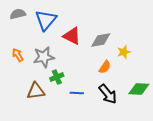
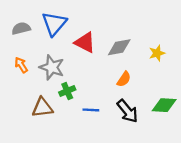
gray semicircle: (18, 14) -> (21, 28), moved
yellow star: (124, 52) -> (157, 53), moved
gray star: (44, 57) -> (52, 67), turned 30

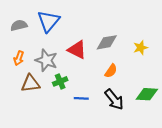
red triangle: (85, 43) -> (77, 50), moved
orange arrow: (21, 65) -> (19, 58), turned -128
brown triangle: (42, 108) -> (30, 84), moved

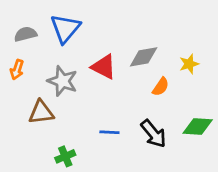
orange arrow: (19, 58) -> (17, 70), moved
orange semicircle: (111, 71) -> (161, 87), moved
green cross: (60, 81) -> (65, 156), moved

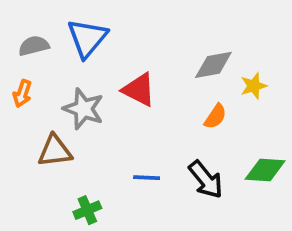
gray diamond: (144, 57) -> (213, 65), moved

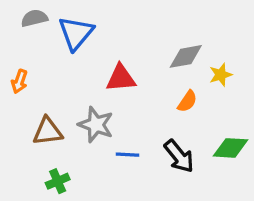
gray semicircle: (34, 46) -> (34, 18), moved
red triangle: (139, 90) -> (121, 78), turned -32
gray star: (83, 109) -> (96, 125), moved
green cross: (87, 210) -> (58, 181), moved

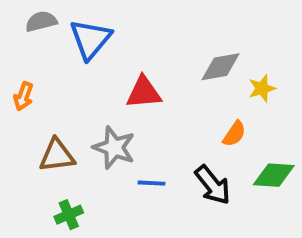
orange semicircle: (187, 101) -> (234, 134), moved

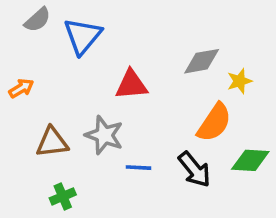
gray semicircle: (41, 21) -> (38, 20), turned 152
orange arrow: (23, 96) -> (21, 88), turned -140
orange semicircle: (234, 134) -> (214, 123), size x1.6

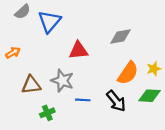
yellow star: (239, 81) -> (154, 69), moved
green cross: (63, 196) -> (47, 113), moved

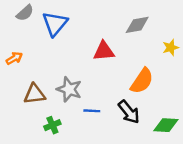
gray diamond: (120, 37) -> (137, 25), moved
red triangle: (78, 50) -> (104, 51), moved
yellow star: (154, 69) -> (171, 48), moved
green diamond: (149, 96) -> (166, 125), moved

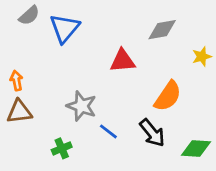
orange arrow: (14, 58) -> (16, 81), moved, turned -70
brown triangle: (35, 94) -> (19, 112), moved
blue line: (92, 111) -> (108, 131), turned 35

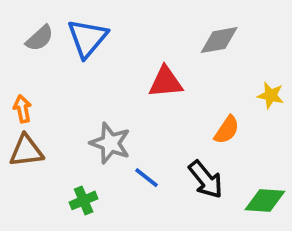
gray semicircle: (29, 15) -> (40, 38), moved
yellow star: (202, 57) -> (271, 95), moved, turned 30
orange semicircle: (168, 96) -> (227, 130), size x0.7

